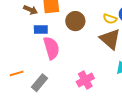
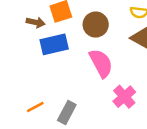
blue rectangle: (41, 29) -> (54, 44), size x1.5
pink semicircle: (51, 48) -> (101, 63), moved

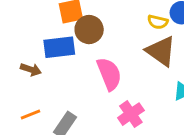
brown arrow: (36, 22) -> (31, 69), moved
brown circle: (96, 25) -> (89, 30), moved

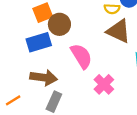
brown arrow: (31, 69) -> (44, 78), moved, size x1.6
orange line: (31, 115) -> (13, 100), moved

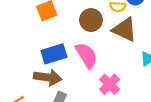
brown circle: (59, 24) -> (91, 20), moved
blue rectangle: (39, 42) -> (54, 54), moved

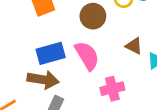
brown triangle: (125, 30) -> (134, 46), moved, size x0.6
pink cross: (110, 84) -> (112, 89), turned 30

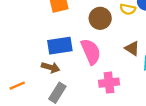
brown arrow: (43, 80) -> (51, 67), size x0.7

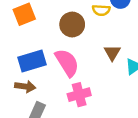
brown triangle: (132, 48) -> (112, 53), turned 35
pink cross: (109, 83) -> (79, 95), moved

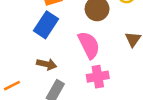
blue rectangle: (32, 61) -> (46, 25), moved, turned -45

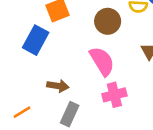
blue rectangle: (46, 25) -> (36, 40), moved

